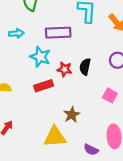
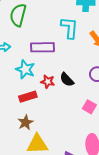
black semicircle: (85, 67) -> (67, 80), turned -56
brown star: (72, 115) -> (25, 122), moved

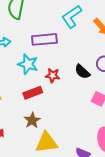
cyan L-shape: (70, 28) -> (72, 17), turned -125
black semicircle: (67, 80) -> (82, 72), moved

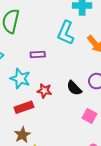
cyan L-shape: (72, 17) -> (66, 33), turned -35
purple rectangle: (44, 39) -> (38, 54), size x0.6

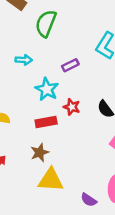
purple rectangle: (38, 54) -> (70, 65), turned -32

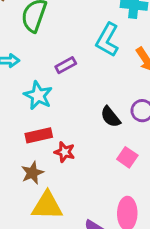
red star: (72, 107) -> (65, 152), moved

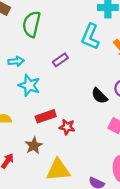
cyan star: (38, 95) -> (29, 85), moved
brown star: (32, 173) -> (34, 146), moved

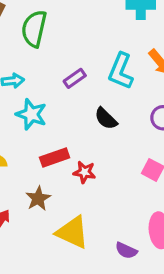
cyan L-shape: (90, 37) -> (121, 71), moved
black semicircle: (99, 96) -> (106, 119), moved
yellow triangle: (58, 170) -> (73, 232), turned 30

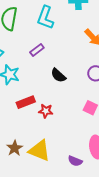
cyan L-shape: (121, 71) -> (45, 18), moved
brown star: (38, 198) -> (15, 148), moved

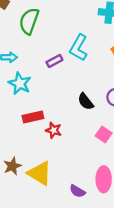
cyan L-shape: (45, 18) -> (79, 48), moved
black semicircle: (58, 75) -> (86, 102), moved

